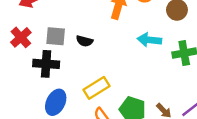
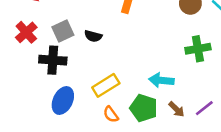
gray square: (56, 36) -> (63, 31), turned -30
cyan arrow: (149, 40) -> (161, 80), moved

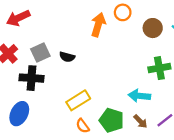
cyan arrow: (161, 80) -> (139, 96), moved
blue ellipse: (63, 101) -> (19, 114), moved

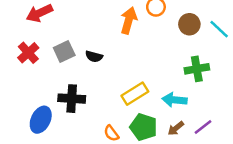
black cross: (31, 78) -> (72, 99), moved
yellow rectangle: (78, 100) -> (135, 94), moved
brown arrow: (140, 121) -> (176, 128), turned 96

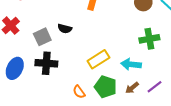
gray square: (64, 51) -> (42, 37), moved
blue ellipse: (41, 120) -> (15, 68), moved

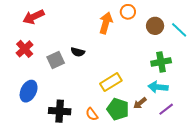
black cross: (46, 63) -> (60, 111), moved
cyan arrow: (131, 64) -> (158, 87), moved
brown arrow: (132, 88) -> (140, 103), moved

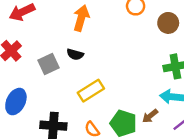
orange arrow: (106, 23) -> (81, 18), moved
yellow rectangle: (111, 82) -> (91, 91), moved

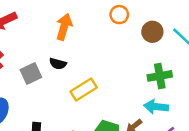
yellow rectangle: (91, 91) -> (84, 89), moved

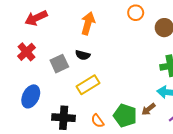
yellow rectangle: (84, 89) -> (88, 85), moved

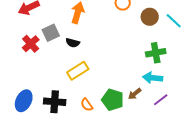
red cross: (26, 52) -> (31, 44), moved
gray square: (59, 64) -> (51, 33), moved
blue ellipse: (31, 96) -> (24, 101), moved

